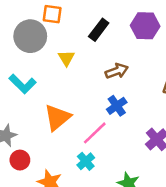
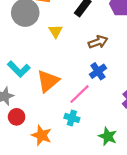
cyan L-shape: (22, 84) -> (19, 69), moved
cyan cross: (86, 161) -> (72, 118), turned -32

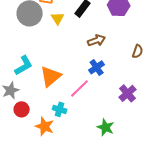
yellow triangle: (56, 31) -> (58, 18), moved
cyan L-shape: (19, 69) -> (24, 65), turned -75
cyan cross: (72, 118) -> (60, 109), moved

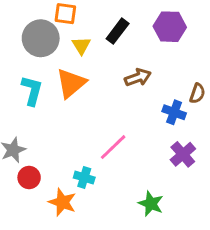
cyan L-shape: (24, 65) -> (32, 90), moved, turned -45
blue cross: (97, 67) -> (174, 112), moved, turned -35
orange triangle: (51, 76) -> (71, 83), moved

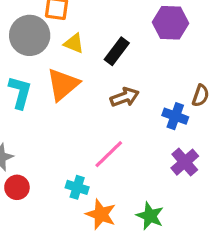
black rectangle: (118, 31) -> (117, 51), moved
yellow triangle: (81, 46) -> (74, 43), turned -36
brown arrow: (138, 77) -> (125, 97), moved
orange star: (62, 202) -> (101, 214), moved

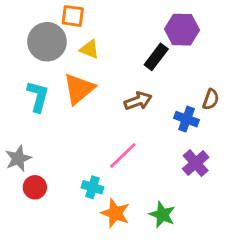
black rectangle: (117, 51) -> (156, 57), moved

